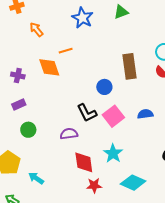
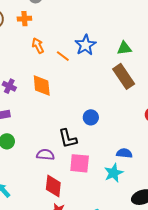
orange line: (66, 51) -> (63, 56), moved, turned 40
brown rectangle: (129, 66) -> (124, 76), moved, turned -40
pink square: (113, 116) -> (80, 163), moved, turned 30
cyan star: (113, 153) -> (114, 173), moved

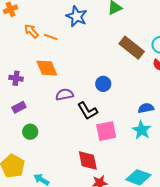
orange line: (63, 56) -> (51, 37), moved
brown rectangle: (124, 76) -> (132, 48), moved
purple semicircle: (45, 155) -> (64, 94), moved

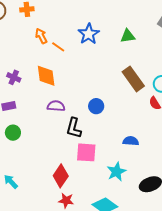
black L-shape: (88, 111) -> (74, 128), turned 30
cyan star: (141, 130) -> (116, 172), moved
red diamond: (88, 161) -> (61, 176), turned 30

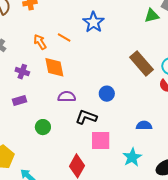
orange arrow: (41, 36) -> (40, 42), moved
green triangle: (128, 36) -> (152, 16), moved
black L-shape: (74, 128) -> (86, 117), turned 100
green circle: (13, 133) -> (43, 127), moved

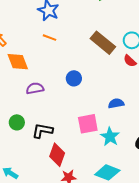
orange line: (64, 38) -> (49, 38), moved
black L-shape: (86, 117) -> (42, 131), moved
pink square: (101, 140) -> (88, 124), moved

